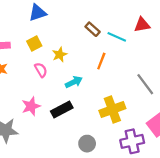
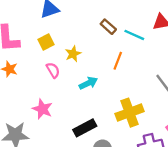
pink star: (31, 106) -> (42, 109), turned -30
black rectangle: (62, 109) -> (85, 128), moved

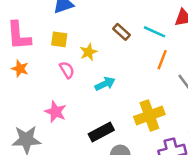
brown rectangle: (108, 27) -> (121, 32), moved
yellow square: (46, 42) -> (59, 39), turned 35
orange line: (118, 61) -> (162, 60), moved

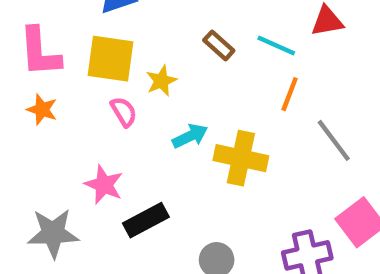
yellow square: (59, 39) -> (110, 59), size x1.6
yellow cross: (149, 116) -> (241, 158), moved, turned 32
black rectangle: (101, 132) -> (146, 220), moved

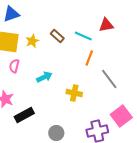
yellow star: (161, 81) -> (32, 41), moved
pink semicircle: (124, 112) -> (14, 66), turned -136
yellow cross: (241, 158) -> (74, 93), moved, size x0.7

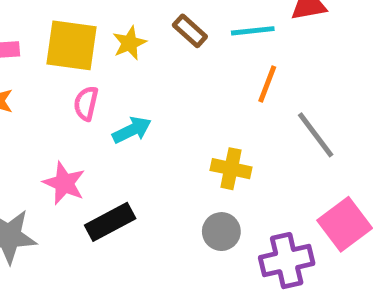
cyan line: (83, 36) -> (253, 31), turned -30
cyan arrow: (44, 77) -> (132, 130), moved
gray circle: (56, 133) -> (221, 232), moved

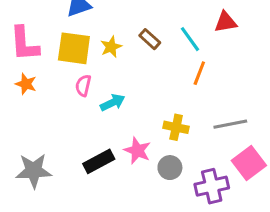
cyan line: (253, 31) -> (190, 39), turned 60
gray line: (316, 135) -> (230, 124), moved, turned -64
pink star: (64, 183) -> (137, 151), moved

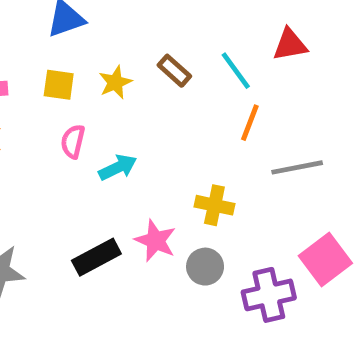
yellow square: (74, 48) -> (59, 85), size x0.6
gray line: (230, 124) -> (297, 167), moved

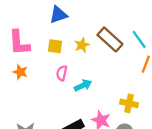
brown rectangle: (174, 71) -> (110, 39), size x1.6

